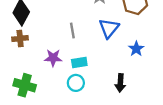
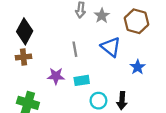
blue triangle: (109, 28) -> (111, 47), turned -30
cyan circle: (76, 83) -> (98, 101), moved

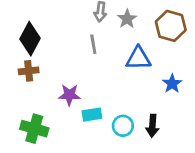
blue triangle: (111, 47) -> (138, 58), turned -40
gray line: (75, 49) -> (93, 44), moved
cyan rectangle: (82, 80) -> (92, 115), moved

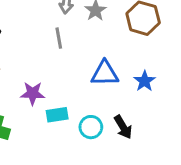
blue triangle: (138, 58) -> (105, 73), moved
black arrow: (152, 126) -> (123, 127), turned -35

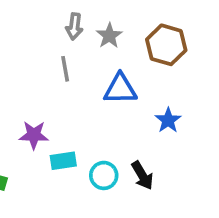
blue triangle: (105, 73) -> (120, 89), moved

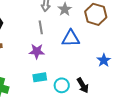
blue star: (168, 120) -> (104, 60), moved
purple star: (34, 135) -> (37, 51), moved

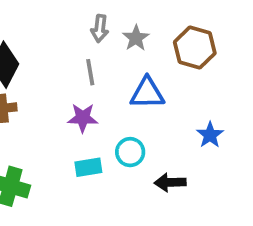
cyan circle: (62, 85) -> (130, 152), moved
black arrow: (83, 85) -> (170, 182), turned 119

